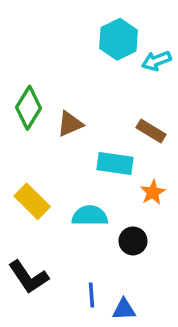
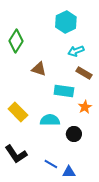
cyan arrow: (156, 61) -> (76, 51), moved
green diamond: (29, 108) -> (16, 41), moved
brown triangle: (70, 124) -> (39, 69), turned 42
blue line: (92, 295) -> (51, 164), turned -56

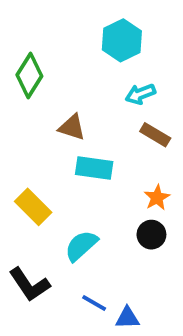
cyan rectangle: (64, 91) -> (94, 168), moved
cyan semicircle: (50, 120) -> (81, 246), moved, turned -42
black circle: (74, 134) -> (151, 235), moved

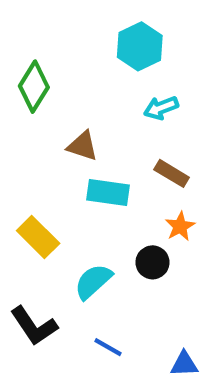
brown rectangle: (155, 135) -> (172, 173), moved
black circle: (151, 235) -> (152, 262), moved
blue triangle: (127, 318) -> (184, 364), moved

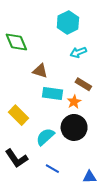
green diamond: (34, 87) -> (16, 42), turned -55
orange star: (180, 226) -> (74, 102), moved
black circle: (152, 262) -> (74, 127), size x1.6

